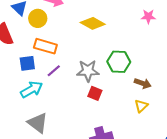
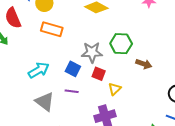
blue square: (27, 63) -> (73, 69), moved, turned 35
purple line: (54, 71) -> (72, 91), moved, turned 48
yellow triangle: (141, 106) -> (115, 89), moved

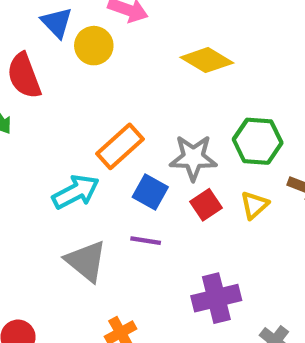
orange rectangle: (52, 29) -> (120, 146), moved, turned -60
red square: (99, 74) -> (206, 205), turned 32
yellow triangle: (115, 89) -> (254, 205), moved

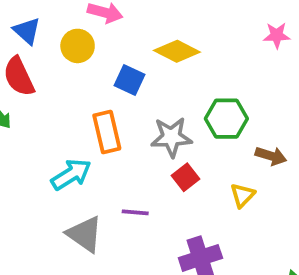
blue triangle: (57, 22) -> (27, 31), moved
orange rectangle: (120, 146) -> (107, 132), turned -57
blue square: (150, 192) -> (129, 80), moved
yellow triangle: (254, 205) -> (242, 195), moved

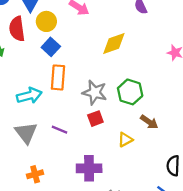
yellow circle: (78, 46) -> (46, 21), moved
yellow diamond: (177, 51) -> (114, 43), turned -64
blue square: (129, 80) -> (51, 47), moved

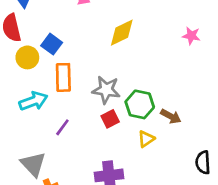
yellow circle: (46, 21) -> (27, 57), moved
green hexagon: (130, 92) -> (140, 104), moved
purple line: (60, 130) -> (62, 127), moved, turned -70
gray triangle: (26, 133) -> (33, 164), moved

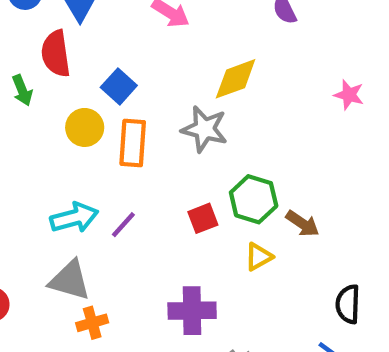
yellow circle: (27, 57) -> (85, 127), moved
gray star: (106, 90) -> (204, 129), moved
cyan arrow: (33, 101) -> (74, 218), moved
gray triangle: (33, 164) -> (70, 280), turned -36

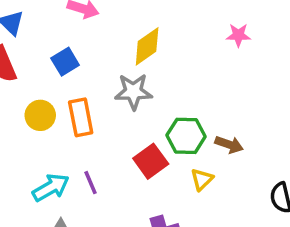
blue square: (119, 86) -> (65, 62), moved, turned 32
red square: (203, 218) -> (151, 161), size x1.4
purple line: (123, 225) -> (90, 183), turned -50

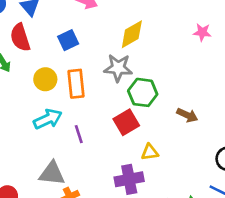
green hexagon: (186, 136) -> (143, 92), moved
yellow triangle: (202, 179) -> (150, 152), moved, turned 30
cyan arrow: (51, 187) -> (48, 119), moved

